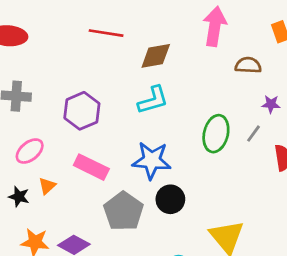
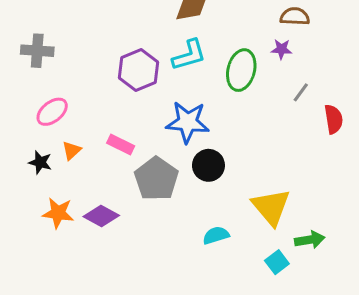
purple star: (271, 104) -> (281, 49), moved
purple hexagon: (82, 111) -> (138, 70), moved
green ellipse: (216, 134) -> (241, 70), moved
pink rectangle: (91, 167) -> (121, 144), moved, size x0.7

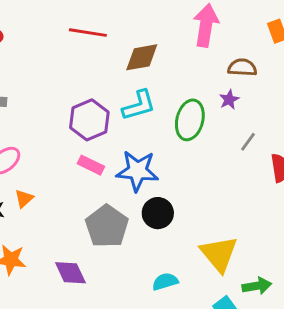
purple star: (281, 49) -> (229, 100), turned -30
pink rectangle: (121, 144) -> (91, 165), moved
purple diamond: (101, 216) -> (70, 273), moved, turned 36

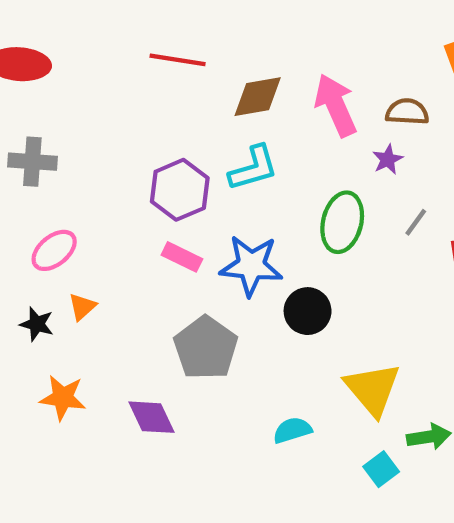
pink arrow: (206, 25) -> (336, 105), moved, turned -33
green ellipse: (190, 120) -> (342, 222), moved
black circle: (158, 213) -> (308, 311), moved

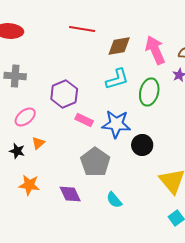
purple hexagon: (180, 190) -> (64, 94), moved
green ellipse: (342, 222) -> (149, 92), moved
cyan semicircle: (292, 430) -> (114, 200), moved, turned -114

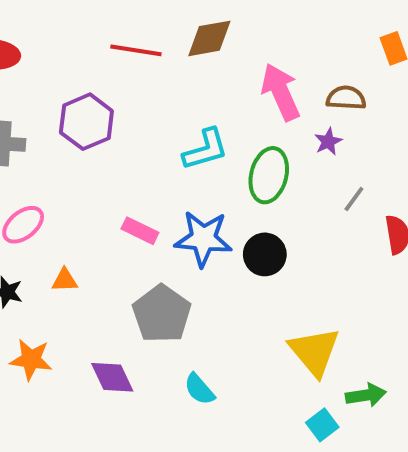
brown diamond: (119, 46) -> (209, 38), moved
purple hexagon: (64, 94) -> (86, 122), moved
orange triangle: (38, 143) -> (65, 280), moved, turned 40
black circle: (142, 145) -> (265, 254), moved

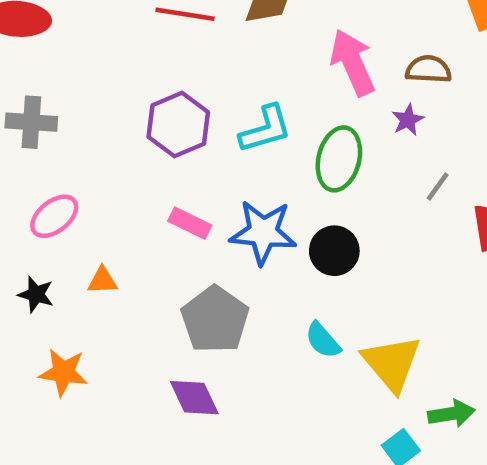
purple hexagon: (86, 122) -> (178, 124), moved
purple diamond: (112, 377) -> (194, 398), moved
cyan semicircle: (199, 389) -> (323, 340), moved

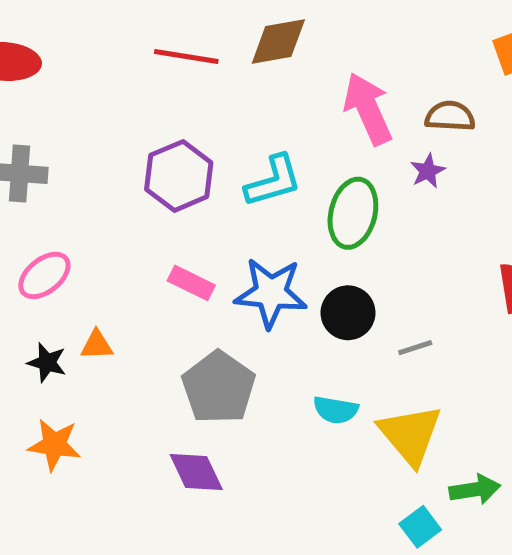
gray line: (438, 186) -> (415, 348), moved, turned 36
black star: (36, 294) -> (47, 363), moved
cyan semicircle: (323, 340) -> (336, 410), turned -39

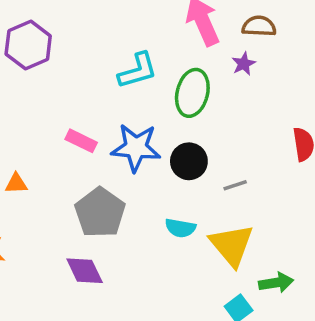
purple hexagon: (179, 176) -> (28, 45), moved

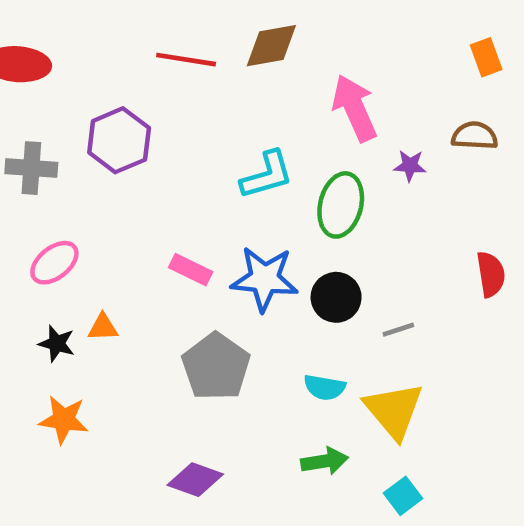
brown semicircle: (259, 26) -> (475, 136), moved
purple star: (244, 64) -> (410, 166), turned 30
purple diamond: (85, 271) -> (195, 480), moved, turned -45
green arrow: (276, 283) -> (325, 461), moved

